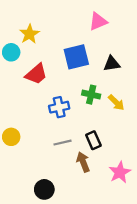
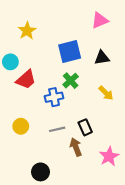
pink triangle: (98, 21) -> (100, 20), moved
cyan circle: (11, 52) -> (10, 62), moved
red trapezoid: (36, 74) -> (26, 80), moved
green cross: (91, 95) -> (71, 81), moved, turned 35
yellow circle: (11, 137) -> (21, 126), moved

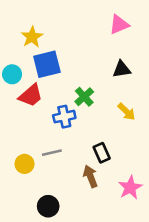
blue square: (70, 51) -> (47, 64), moved
yellow circle: (21, 126) -> (24, 164), moved
gray line: (57, 129) -> (52, 153), moved

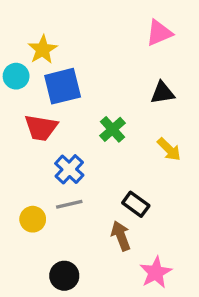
cyan circle: (12, 74) -> (16, 76), moved
red trapezoid: (31, 95) -> (41, 128), turned 50
blue cross: (64, 117) -> (69, 169), moved, turned -35
black rectangle: (102, 153) -> (136, 204), turned -30
pink star: (130, 188) -> (156, 272), moved

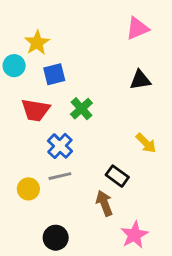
blue square: (63, 86) -> (54, 74), size x0.7
green cross: (113, 129) -> (81, 109), moved
yellow arrow: (169, 149) -> (146, 143), moved

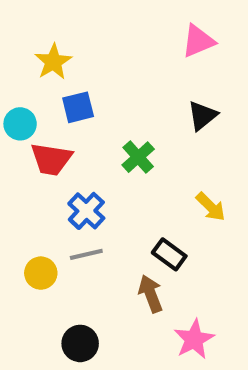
cyan circle: (14, 66) -> (20, 124), moved
black triangle: (140, 80) -> (202, 116), turned -30
green cross: (81, 109) -> (138, 157), moved

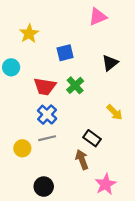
pink triangle: (198, 41) -> (98, 17), moved
blue square: (78, 107) -> (65, 53), moved
red trapezoid: (51, 159) -> (45, 86), moved

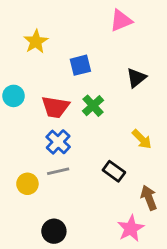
cyan circle: (11, 67) -> (14, 96), moved
brown arrow: (82, 160) -> (149, 198), moved

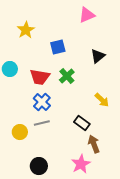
brown arrow: (149, 198) -> (94, 144), moved
pink star: (131, 228) -> (81, 164), moved

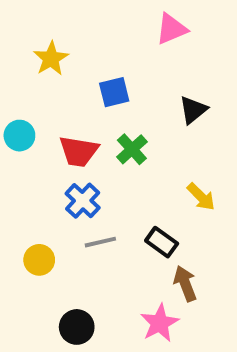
gray line: (42, 123) -> (100, 242), moved

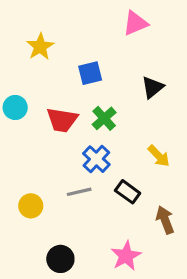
blue cross: (83, 201) -> (96, 159), moved
brown arrow: (185, 284) -> (165, 220), moved

